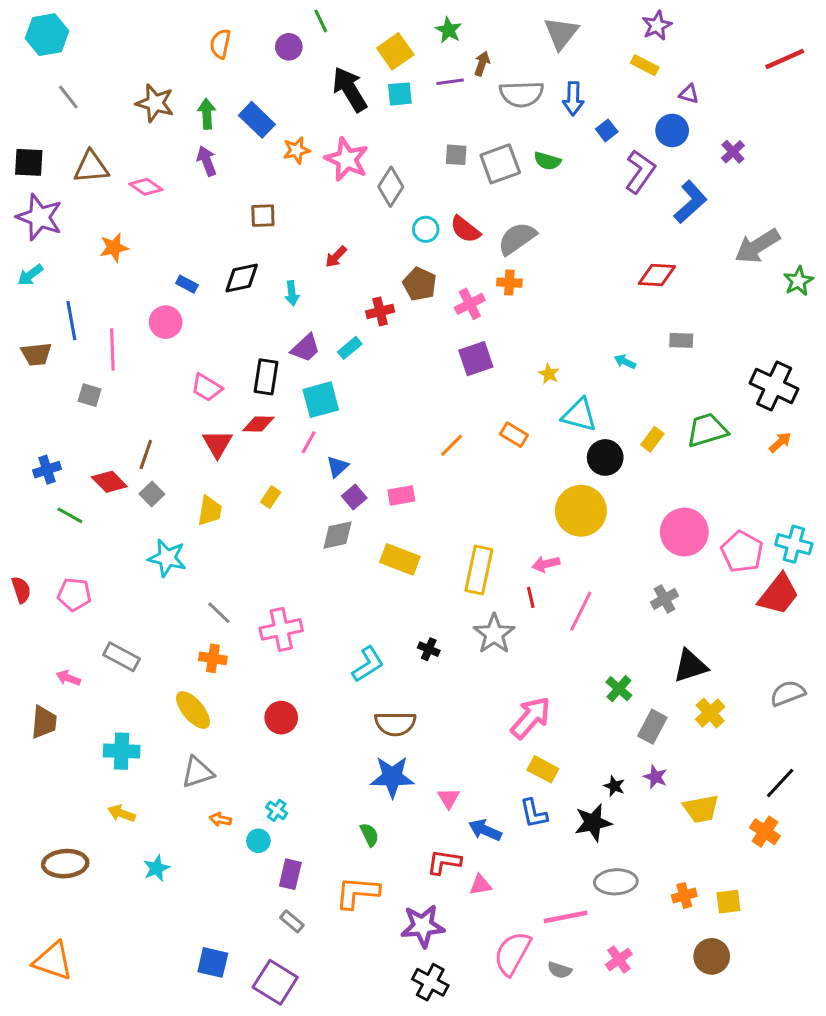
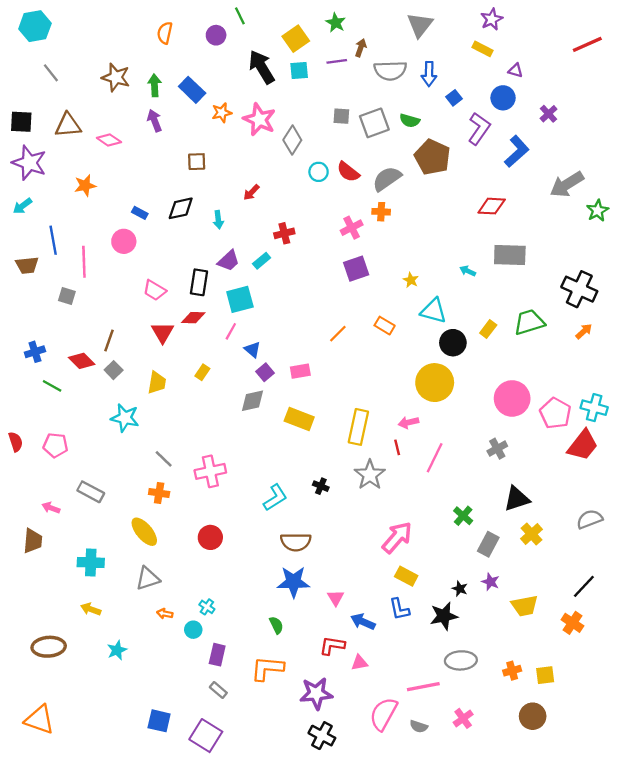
brown pentagon: (420, 284) -> (432, 157), moved, size x1.4
gray rectangle: (681, 340) -> (510, 255), size x1.8
blue triangle: (337, 467) -> (252, 350), turned -36

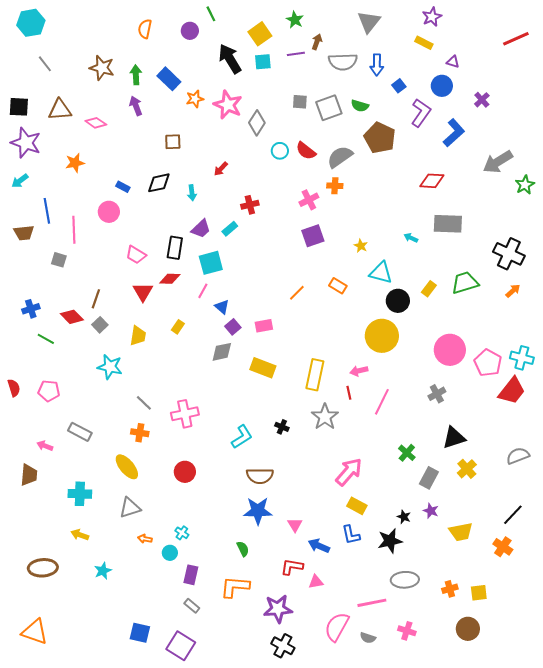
pink cross: (463, 718) -> (407, 631), turned -36

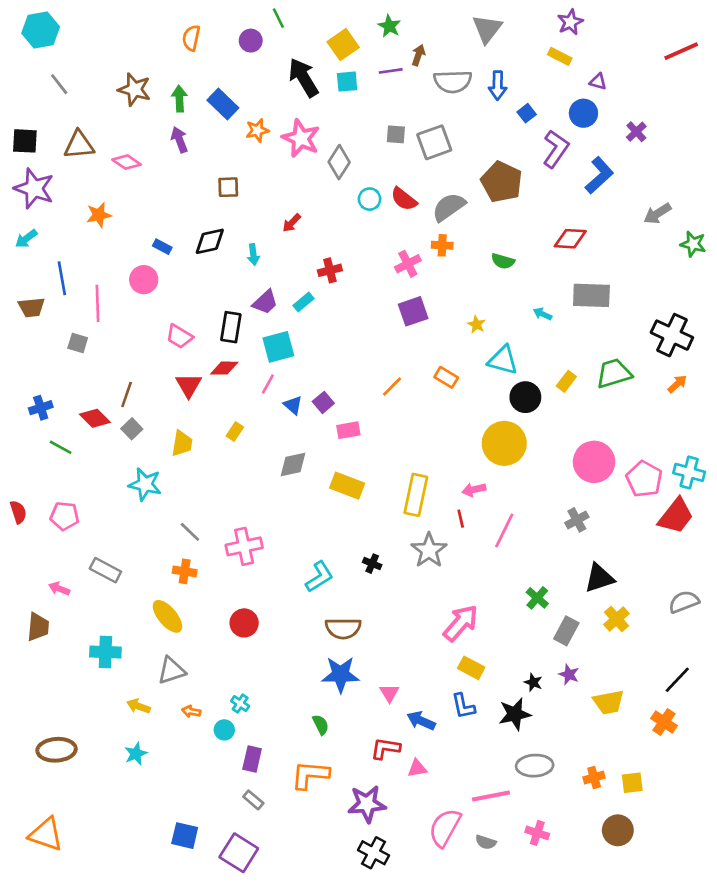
green semicircle: (360, 106) -> (503, 261), moved
gray arrow: (498, 162) -> (657, 214), size x0.7
green star: (525, 185) -> (693, 244), turned -30
purple square: (233, 327) -> (323, 402), moved
yellow arrow: (80, 535) -> (138, 706), moved

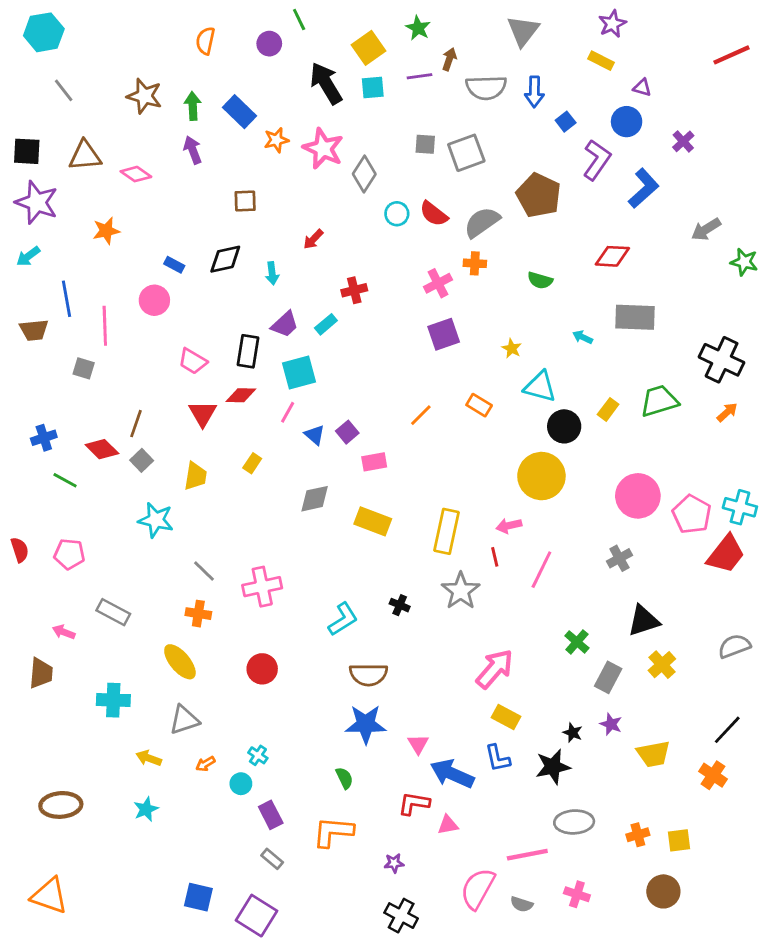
orange arrow: (191, 711) -> (205, 764), turned -42
blue arrow: (421, 721) -> (452, 774), size x1.4
purple rectangle: (252, 759) -> (271, 815), turned -40
purple star: (367, 804) -> (394, 863), size x0.5

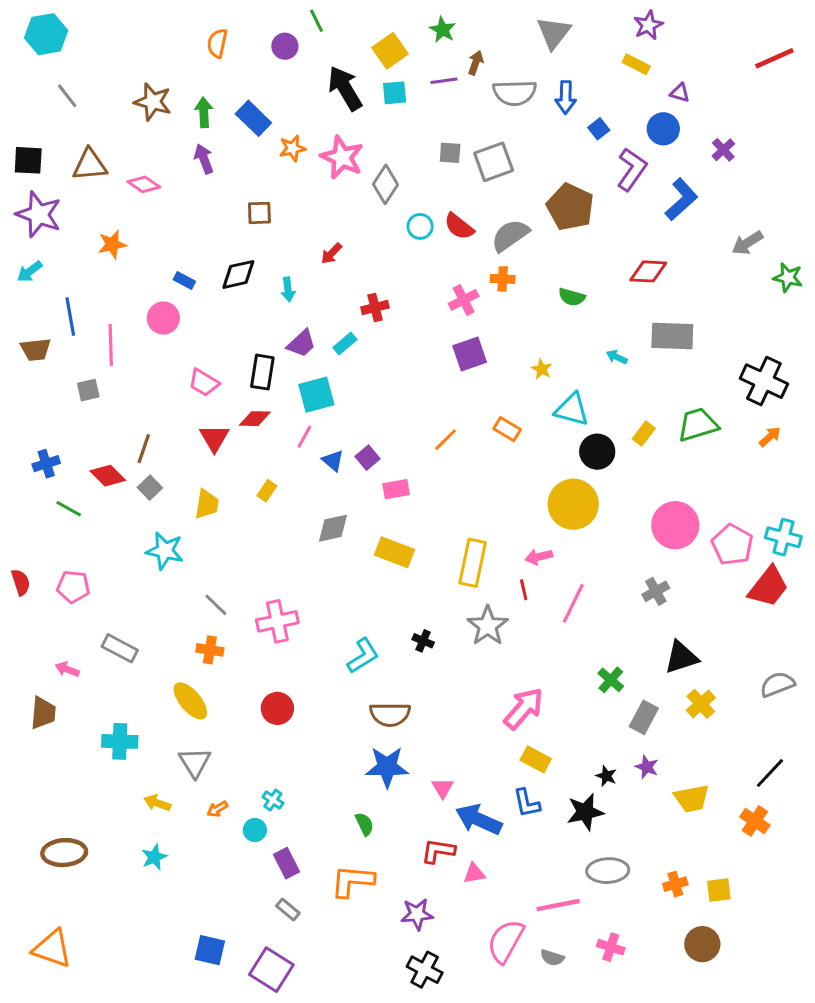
gray square: (84, 368) -> (88, 390), turned -30
gray triangle: (184, 720) -> (195, 762), turned -44
purple star: (394, 863) -> (417, 914), size x1.5

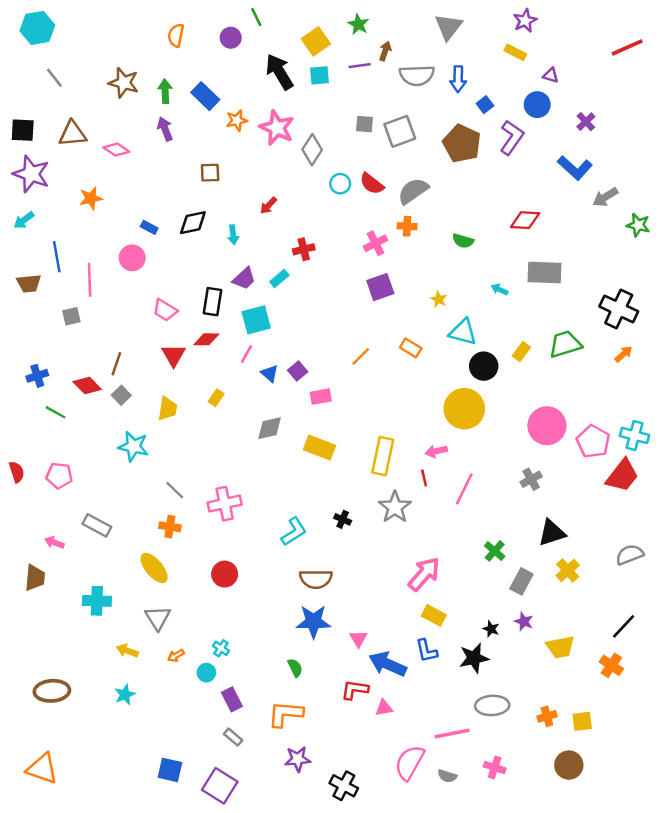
blue L-shape: (681, 199) -> (575, 168), moved, turned 84
brown pentagon: (570, 207) -> (462, 144), moved
purple star: (417, 914) -> (298, 759), moved

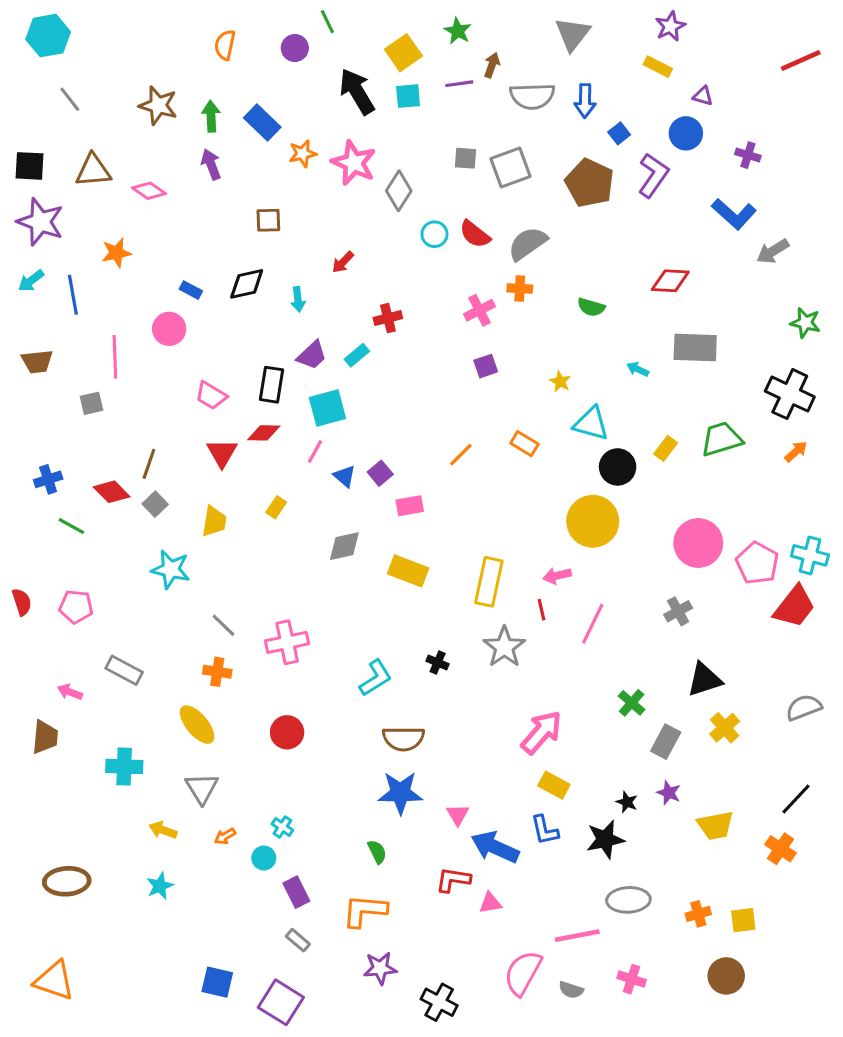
purple cross: (586, 122) -> (748, 155), turned -30
green star: (638, 225) -> (805, 323), moved
blue line: (57, 257) -> (73, 295), moved
purple square: (380, 287) -> (486, 366), size x0.7

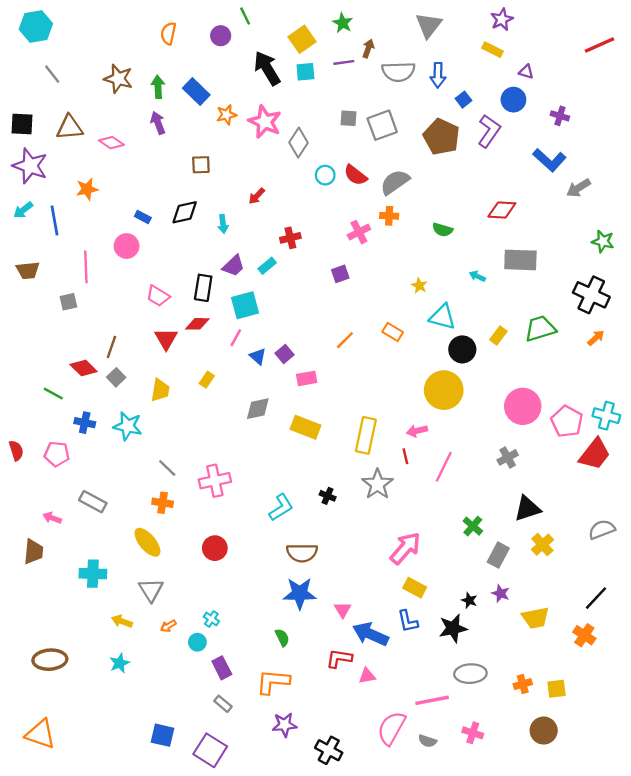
purple square: (486, 366) -> (340, 274), moved
blue cross: (48, 479) -> (85, 423), moved, turned 30

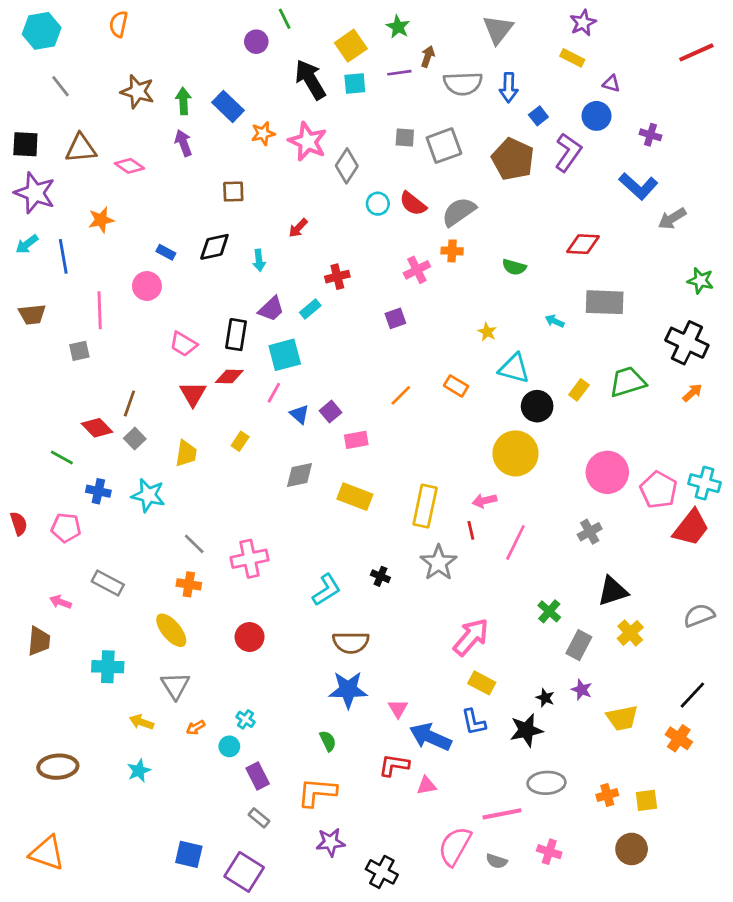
orange semicircle: (168, 33) -> (119, 24), moved

